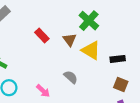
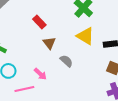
brown triangle: (70, 40) -> (49, 43), moved

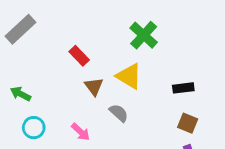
yellow triangle: (85, 36) -> (129, 76), moved

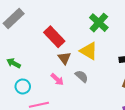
red rectangle: (79, 56) -> (54, 37), size x1.5
pink arrow: (81, 132) -> (57, 79), moved

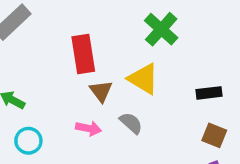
red rectangle: (54, 37) -> (83, 54), turned 35
pink arrow: (57, 79) -> (89, 128), turned -32

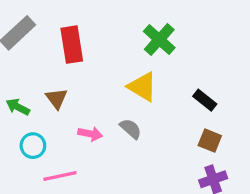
red rectangle: (83, 54) -> (72, 45), moved
brown triangle: (101, 91) -> (57, 98), moved
black rectangle: (209, 93) -> (205, 100), turned 45

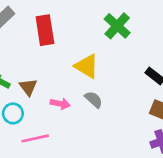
yellow triangle: (142, 87) -> (87, 66), moved
brown triangle: (57, 98) -> (28, 87), moved

